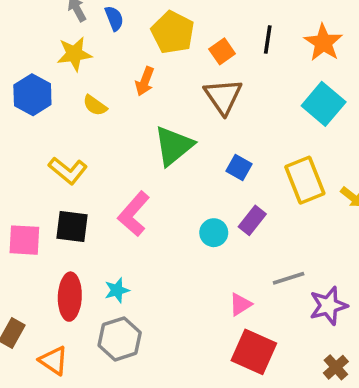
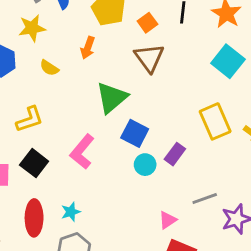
blue square: (239, 167) -> (135, 133), moved, size x1.4
yellow L-shape: (68, 171) -> (30, 119), turned -56
black square: (72, 227) -> (34, 163), turned 32

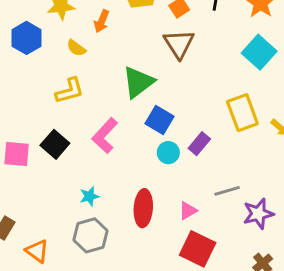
orange arrow: (88, 48) -> (102, 21), moved
yellow L-shape: (30, 119) -> (70, 91), moved
red ellipse: (34, 218) -> (143, 208), moved

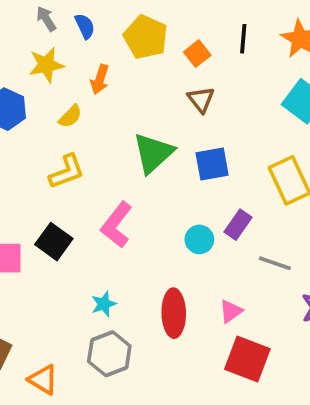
brown triangle: (179, 44) -> (201, 100), size x0.7
yellow semicircle: (76, 48) -> (70, 116), turned -78
blue square: (160, 120) -> (212, 164), moved, turned -36
gray line: (227, 191) -> (275, 263), moved, turned 40

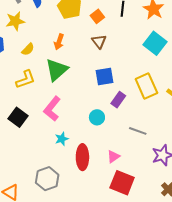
orange arrow: (100, 79) -> (59, 42), moved
green triangle: (153, 153) -> (57, 70), moved
purple rectangle: (238, 225) -> (118, 100), moved
cyan star: (104, 304) -> (62, 139), moved

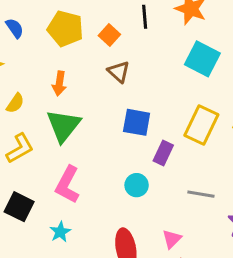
blue square: (105, 76) -> (137, 122), turned 30
yellow rectangle: (146, 86) -> (201, 125), turned 60
cyan star: (62, 139) -> (60, 232), moved

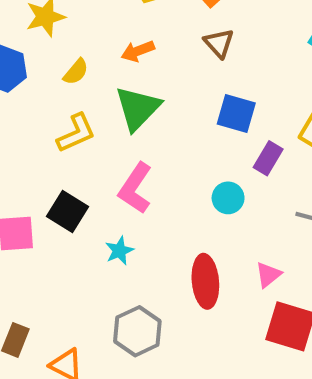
orange arrow: (59, 83) -> (138, 51), turned 55

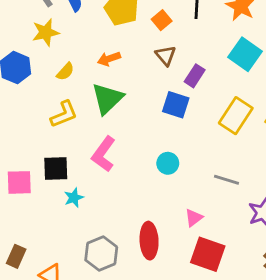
purple rectangle: (268, 158) -> (195, 76), moved
black square: (67, 211) -> (56, 168), turned -36
cyan star: (119, 251) -> (74, 198), moved
red ellipse: (205, 281) -> (149, 241), moved

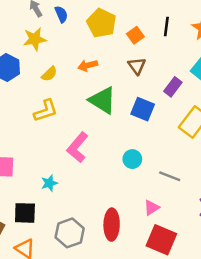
purple rectangle: (195, 76) -> (173, 87), moved
green triangle: (107, 99) -> (102, 100), moved, turned -48
black square: (56, 168) -> (25, 213), moved
gray line: (227, 180) -> (170, 176), moved

